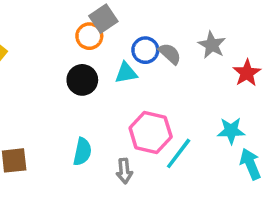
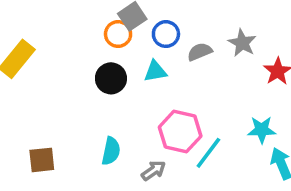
blue circle: (145, 50) -> (166, 34), moved
gray semicircle: (170, 54) -> (200, 52), turned -65
gray arrow: (124, 171) -> (154, 171), turned -120

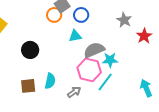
gray semicircle: (200, 52) -> (94, 50), moved, size x1.5
black circle: (111, 78) -> (30, 50), moved
cyan star: (262, 130) -> (110, 60), moved
brown square: (42, 160) -> (28, 86), moved

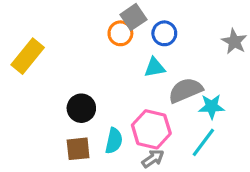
black circle: (30, 50) -> (81, 108), moved
pink hexagon: (89, 70) -> (151, 129), moved

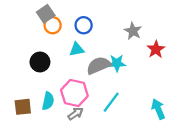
gray square: (133, 17) -> (46, 14), moved
cyan star: (212, 107) -> (117, 63), moved
black circle: (81, 108) -> (40, 62), moved

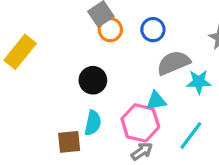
cyan triangle: (77, 49) -> (156, 101), moved
gray semicircle: (99, 65) -> (173, 63), moved
cyan semicircle: (48, 101) -> (93, 123), moved

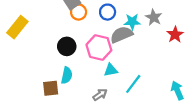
cyan star: (199, 82) -> (132, 22), moved
cyan triangle: (156, 101) -> (111, 70), moved
pink hexagon: (140, 123) -> (99, 47), moved

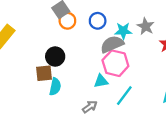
pink hexagon: (99, 47) -> (115, 63), moved
brown square: (51, 88) -> (44, 73), moved

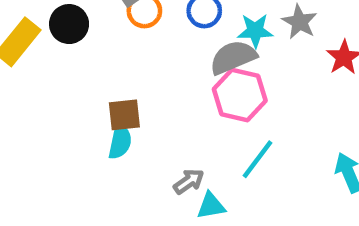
black circle: (55, 57) -> (69, 24), moved
brown square: (44, 73) -> (124, 115), moved
cyan triangle: (101, 81) -> (211, 206), moved

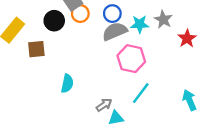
black circle: (69, 24) -> (54, 21), moved
gray semicircle: (233, 57) -> (115, 31), moved
brown square: (124, 115) -> (36, 49), moved

